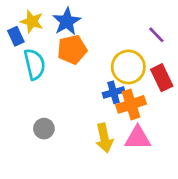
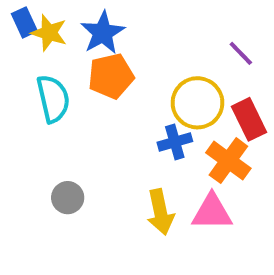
blue rectangle: (16, 36) -> (24, 22), moved
orange cross: (131, 104) -> (228, 161), moved, turned -36

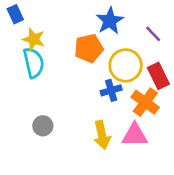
yellow star: (49, 33) -> (34, 39), moved
blue star: (103, 33) -> (110, 21), moved
orange pentagon: (111, 76) -> (89, 48), moved

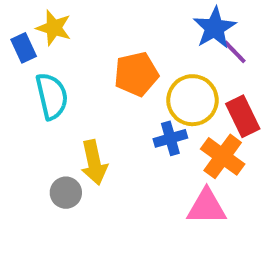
blue rectangle: (15, 14) -> (24, 48), moved
blue star: (110, 21) -> (215, 28), moved
yellow star: (34, 39) -> (54, 28), moved
yellow arrow: (102, 135) -> (94, 162), moved

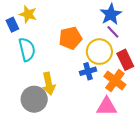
purple line: (235, 52) -> (113, 32), moved
gray circle: (66, 193) -> (34, 99), size x1.6

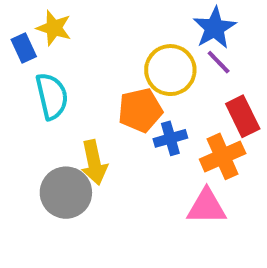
orange pentagon: (70, 38) -> (140, 110), moved
yellow circle: (99, 52) -> (170, 70), moved
orange cross: (115, 81) -> (223, 156), turned 30

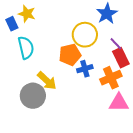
purple line: (219, 62) -> (116, 44), moved
yellow arrow: (94, 162) -> (47, 81), turned -35
pink triangle: (207, 207) -> (119, 103), moved

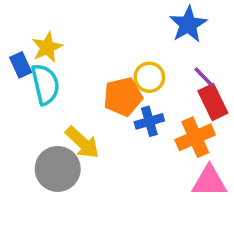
yellow star: (27, 14) -> (47, 47), moved, turned 30
blue rectangle: (12, 24) -> (21, 65), moved
yellow circle: (85, 35) -> (149, 77), moved, size x0.7

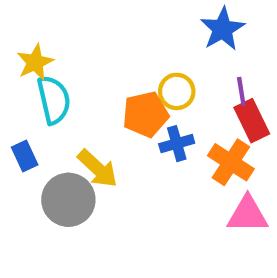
yellow star: (47, 47) -> (35, 62), moved
blue rectangle: (21, 65) -> (25, 156), moved
purple line: (204, 77) -> (241, 91), turned 35
orange cross: (195, 137) -> (231, 162), turned -33

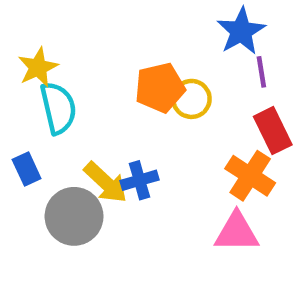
purple line: (241, 91) -> (261, 72), moved
orange pentagon: (145, 114) -> (160, 88), moved
blue cross: (177, 144) -> (140, 180), moved
pink triangle: (248, 214) -> (237, 232), moved

